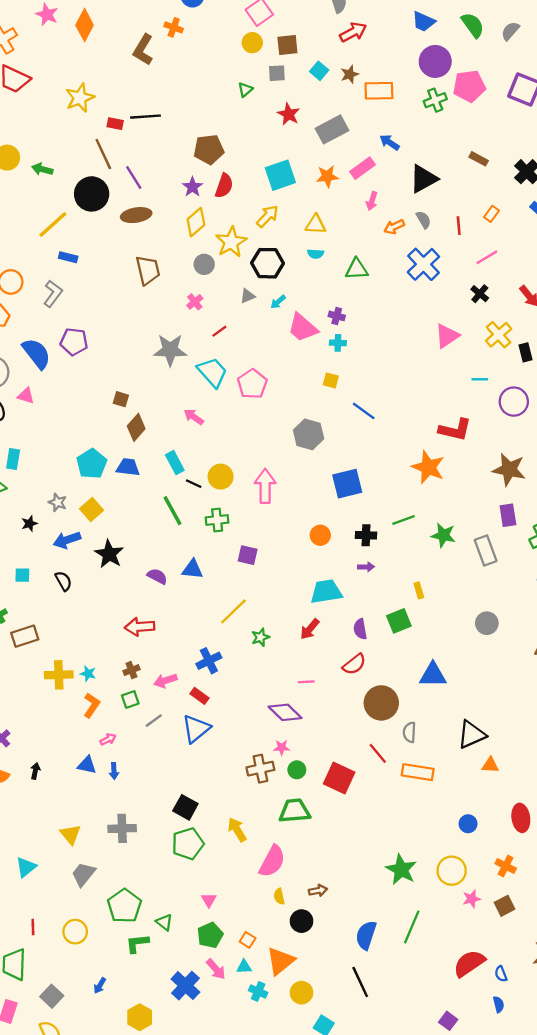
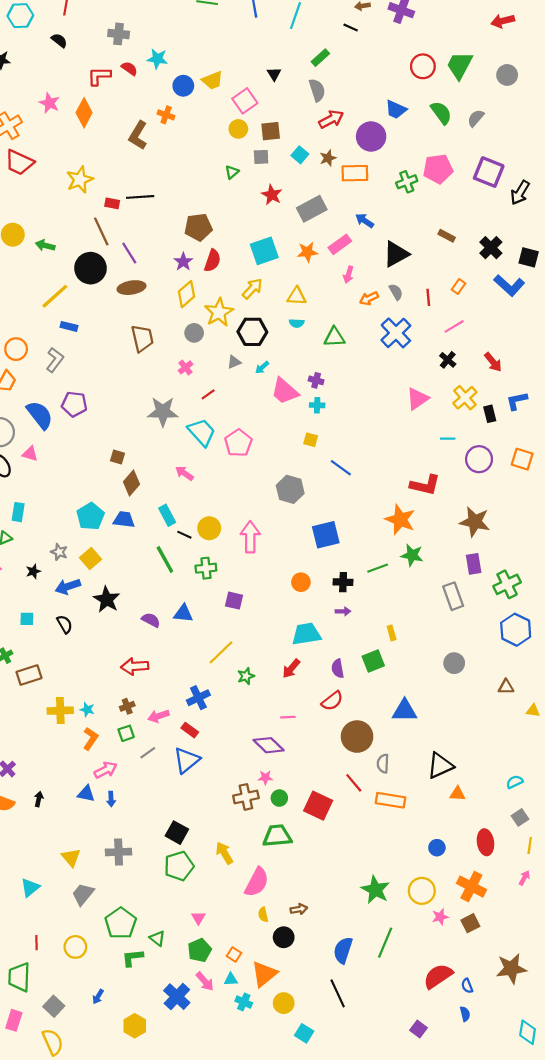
purple circle: (435, 61) -> (371, 136), moved
green star: (443, 535) -> (412, 555), moved
pink arrow: (108, 739) -> (106, 770), size x1.5
orange cross: (506, 866) -> (471, 887), size x1.5

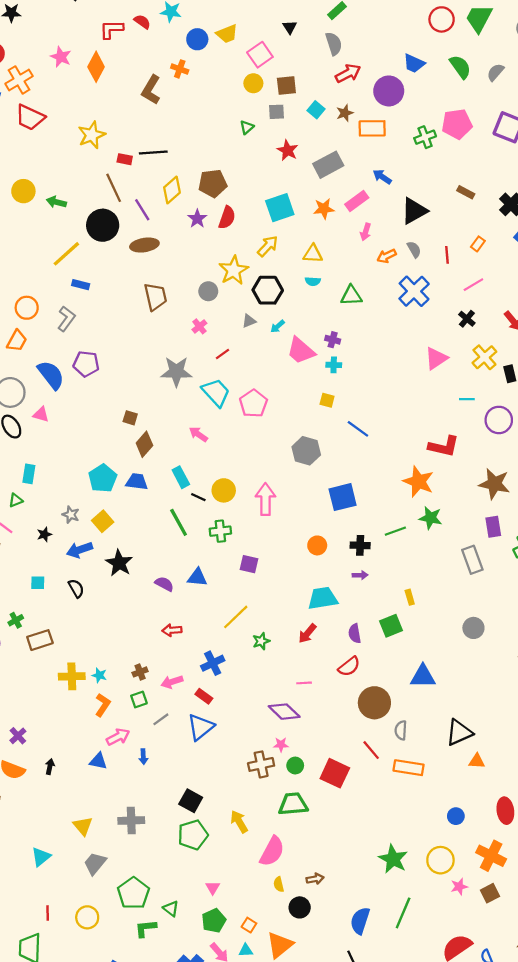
yellow diamond: (187, 294) -> (172, 190), moved
red arrow: (135, 666) -> (172, 630), moved, size x0.7
blue arrow: (111, 799) -> (143, 757), moved

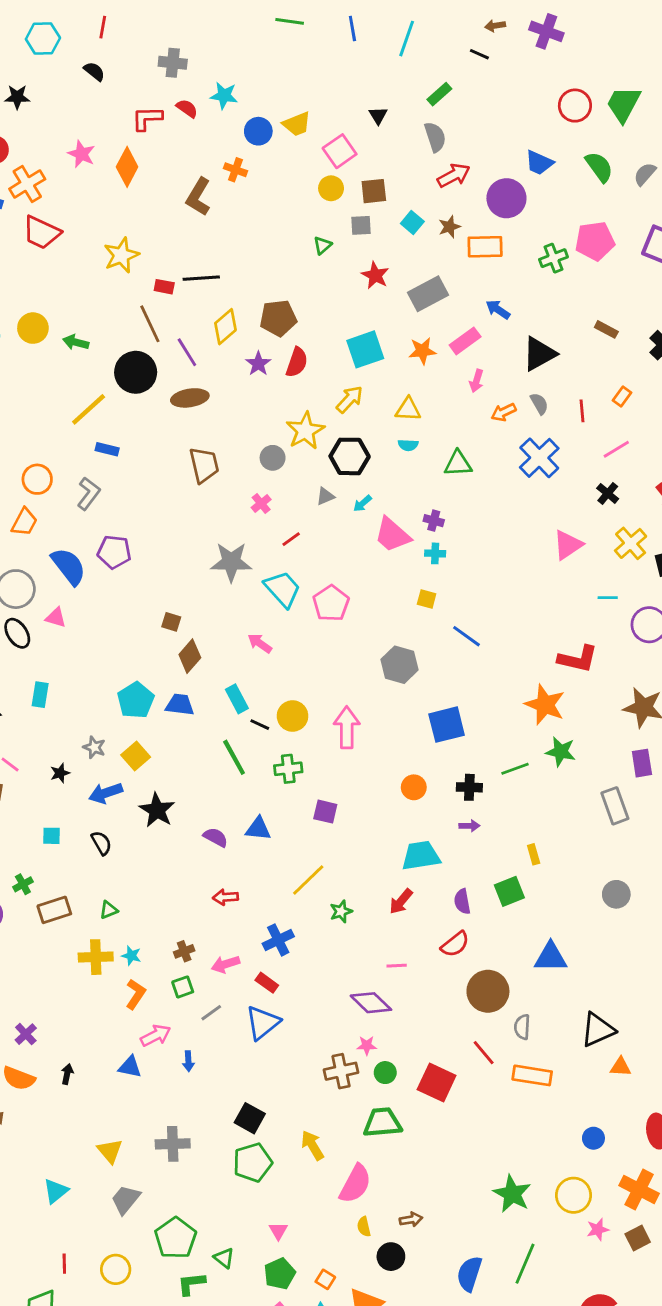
green triangle: (16, 500) -> (109, 910), moved

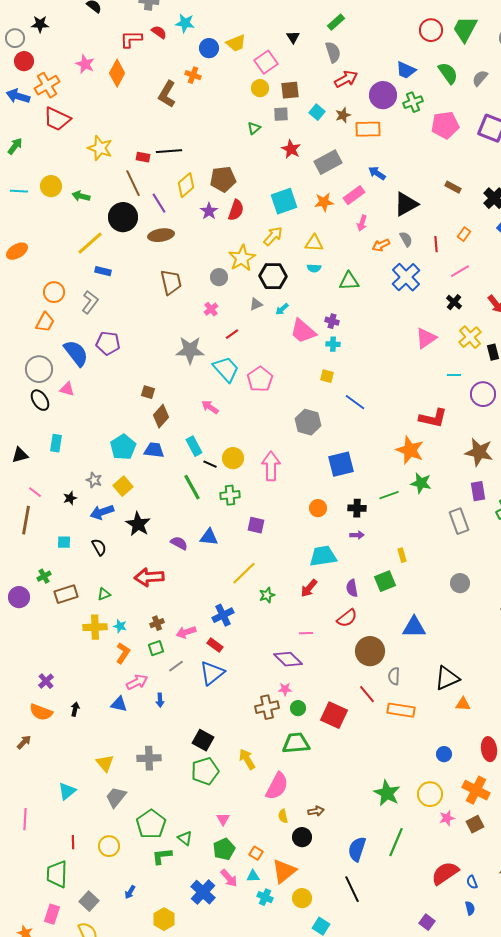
yellow star: (121, 255) -> (100, 148), moved, turned -30
green cross: (554, 258) -> (413, 102), moved
red arrow: (225, 897) -> (149, 577), moved, size x1.6

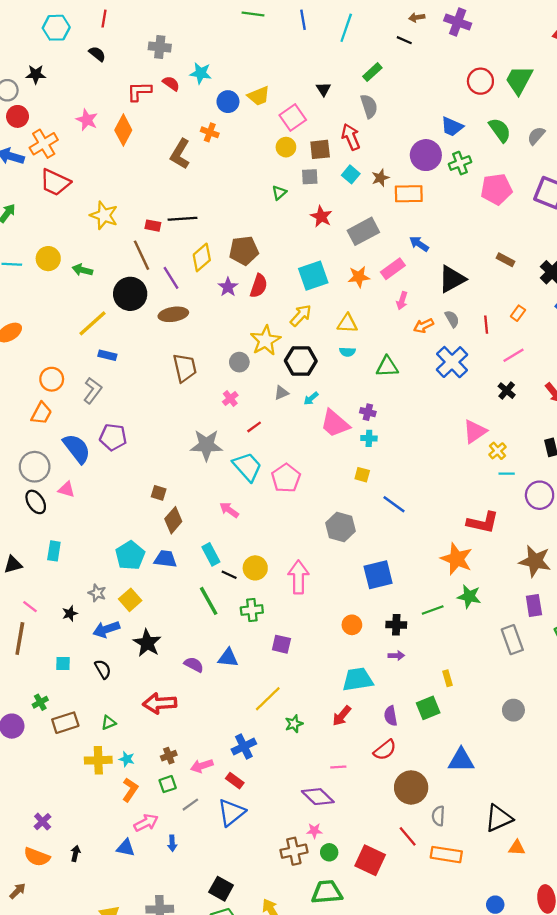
red arrow: (346, 79) -> (351, 137), moved, turned -85
yellow cross: (470, 337) -> (498, 451), moved, size x0.7

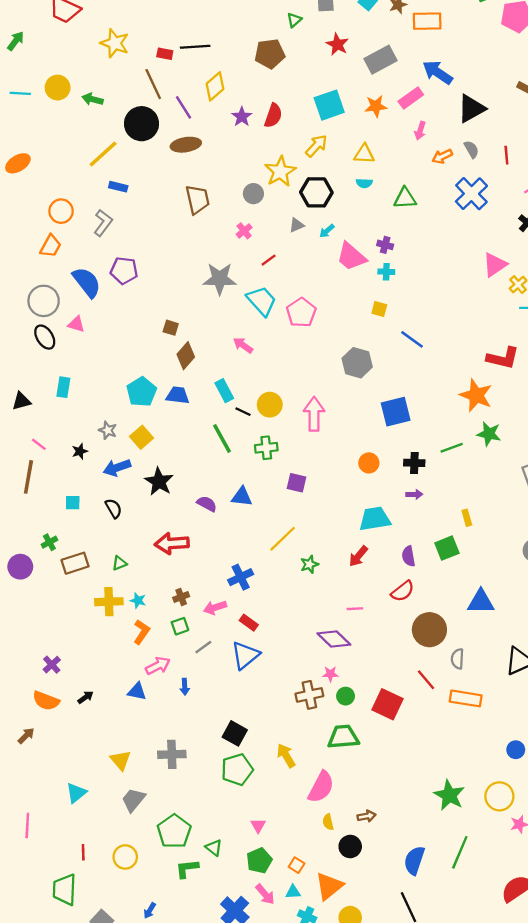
blue arrow: (419, 244) -> (438, 72), size x1.5
brown pentagon: (244, 251) -> (270, 54), moved
blue cross: (244, 747) -> (241, 577), moved
black arrow: (76, 853) -> (86, 697), turned 42

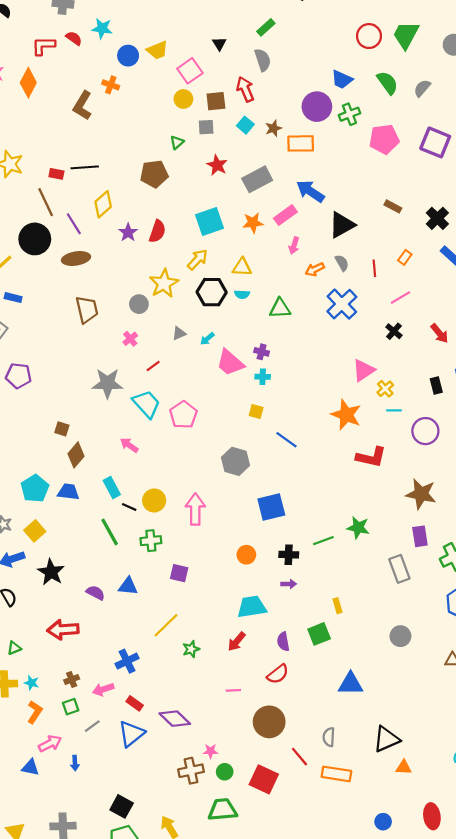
black hexagon: (316, 192) -> (212, 292), moved
orange star: (476, 395) -> (346, 415), moved
brown circle: (429, 630) -> (269, 722), moved
purple diamond: (334, 639) -> (175, 719), moved

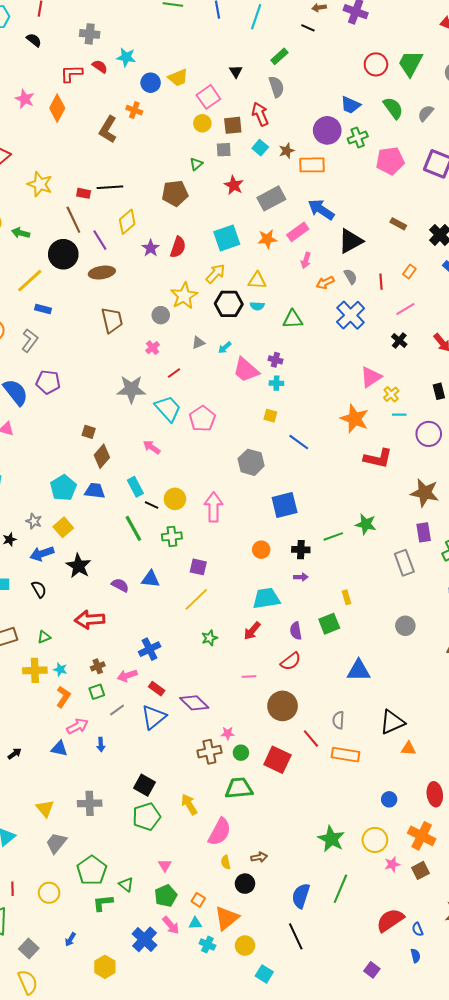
yellow line: (166, 625) -> (196, 599), moved

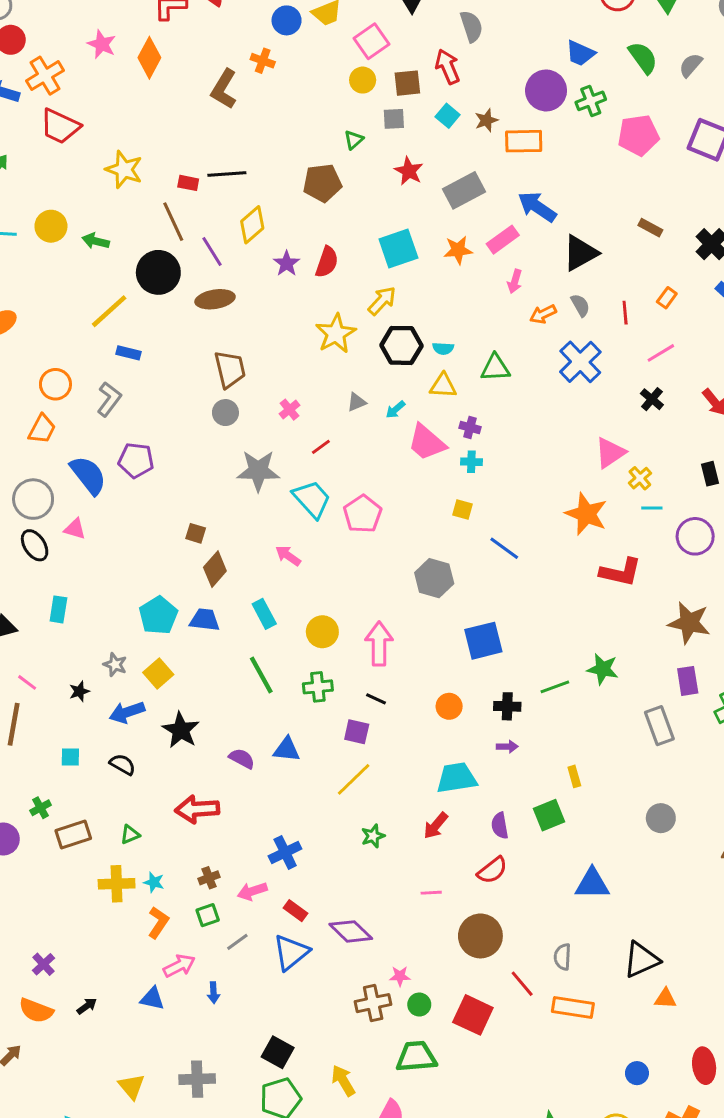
yellow triangle: (257, 281) -> (443, 386), moved
gray circle: (161, 315) -> (225, 413), moved
black line: (152, 505) -> (376, 699), moved
black semicircle: (39, 589) -> (123, 764), turned -30

